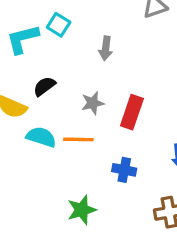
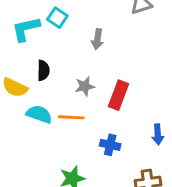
black semicircle: (44, 86) -> (43, 70), turned 126

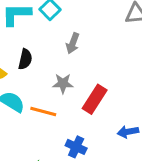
gray arrow: (97, 39) -> (73, 43), moved
blue arrow: (158, 134) -> (128, 132), moved, turned 72

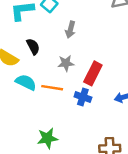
black semicircle: (25, 59) -> (33, 47), turned -35
blue cross: (76, 147) -> (83, 97), moved

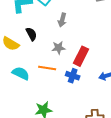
cyan semicircle: (26, 82) -> (21, 73), moved

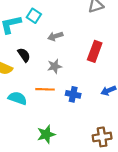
gray arrow: (62, 20) -> (55, 36), turned 64
red rectangle: (81, 56) -> (95, 51), moved

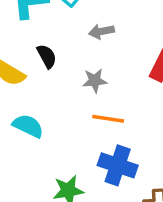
orange line: (45, 89) -> (108, 119), moved
blue cross: (73, 94) -> (118, 165), moved, size x1.5

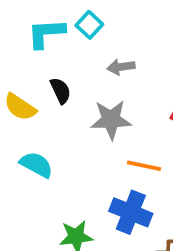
gray star: (95, 81) -> (111, 120), size x1.5
orange line: (108, 119) -> (144, 166), moved

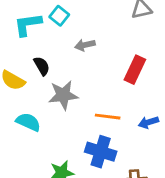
gray star: (111, 120) -> (63, 95), moved

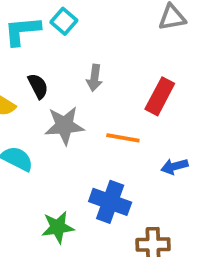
gray arrow: (85, 45) -> (94, 78), moved, turned -72
orange line: (108, 117) -> (123, 138), moved

